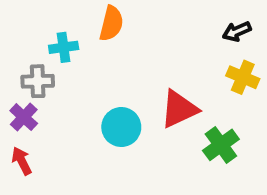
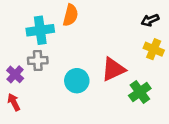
cyan cross: (64, 47) -> (40, 30), size x1.5
gray cross: (38, 81) -> (38, 61), moved

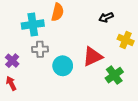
black arrow: (150, 20) -> (106, 17), moved
gray cross: (38, 61) -> (40, 49), moved

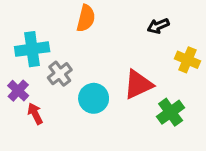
cyan cross: (33, 25) -> (32, 49), moved
gray cross: (40, 49) -> (60, 74), turned -35
red arrow: (11, 83) -> (35, 114), moved

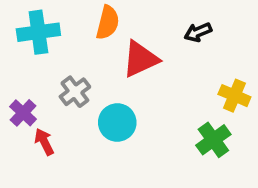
cyan cross: (32, 49) -> (38, 32), moved
yellow cross: (187, 60) -> (234, 96), moved
red triangle: (138, 84) -> (140, 59), moved

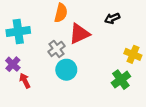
cyan cross: (38, 32) -> (18, 31), moved
gray cross: (75, 92) -> (56, 49), moved

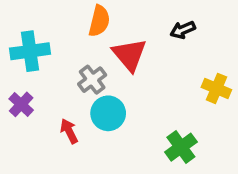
red triangle: (79, 34) -> (129, 55), turned -45
green cross: (121, 80) -> (181, 147), moved
red arrow: (25, 81) -> (69, 131), moved

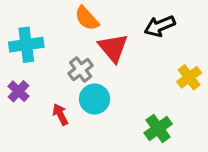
orange semicircle: (99, 21) -> (87, 18), turned 124
black arrow: (183, 30) -> (160, 26), size x1.4
yellow cross: (216, 88) -> (189, 77), turned 30

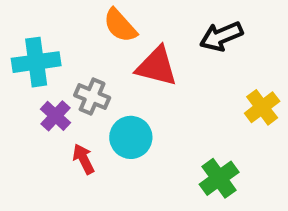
red triangle: (113, 48) -> (157, 66), turned -36
gray cross: (81, 70) -> (92, 97), moved, turned -30
purple cross: (18, 91) -> (56, 116), moved

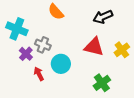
cyan cross: (36, 62) -> (17, 29), turned 30
red triangle: (157, 66) -> (94, 47), moved

